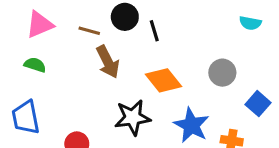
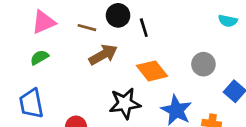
brown arrow: (108, 62) -> (103, 55), turned -92
green semicircle: (35, 65) -> (39, 57), turned -48

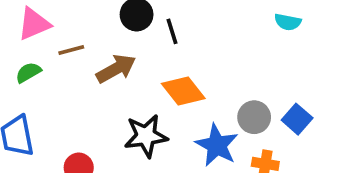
brown line: (87, 28) -> (71, 50), moved, turned -30
gray circle: (203, 64) -> (254, 117), moved

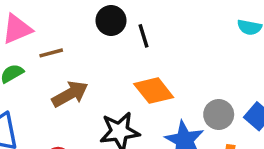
brown arrow: (116, 69) -> (70, 94), moved

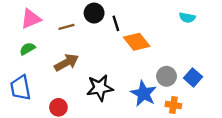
brown line: (51, 53) -> (66, 27), moved
orange diamond: (154, 91) -> (137, 42), moved

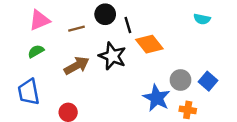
black star: (100, 88) -> (112, 56), moved, turned 30

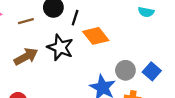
black line: (128, 25) -> (75, 18), turned 35

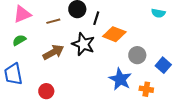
orange diamond: (96, 36) -> (114, 34), turned -30
gray circle: (125, 70) -> (137, 55), moved

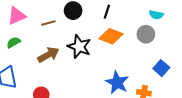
black line: (96, 18) -> (107, 12), moved
gray circle: (137, 55) -> (146, 34), moved

